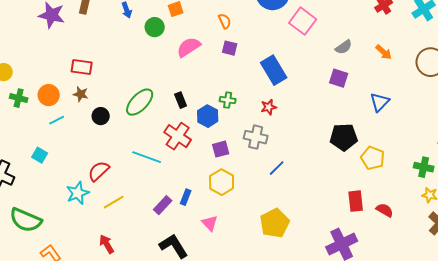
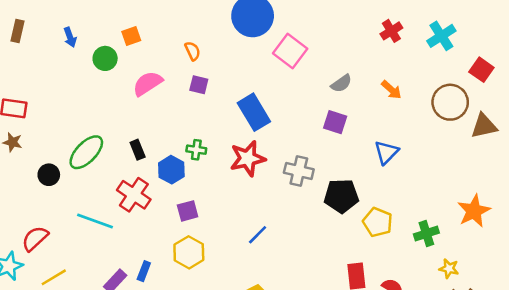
red star: (269, 107) -> (248, 158), size x1.8
black circle: (101, 116) -> (49, 175), moved
gray cross: (256, 137) -> (299, 171), moved
green cross: (424, 167) -> (426, 234), moved, turned -30

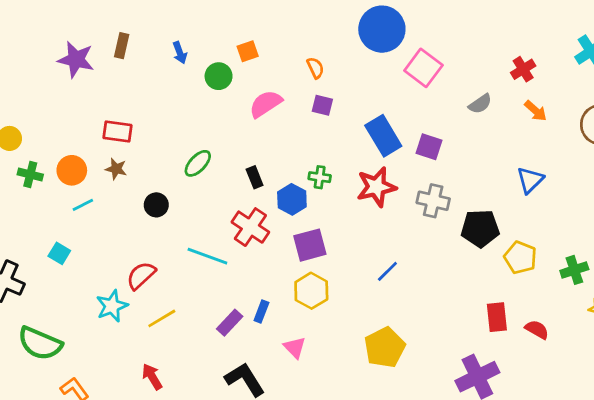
red cross: (391, 31) -> (523, 69), moved
purple square: (335, 122) -> (429, 147), moved
green ellipse: (86, 152) -> (198, 163), moved, size x0.7
purple square: (188, 211) -> (310, 245), size x1.4

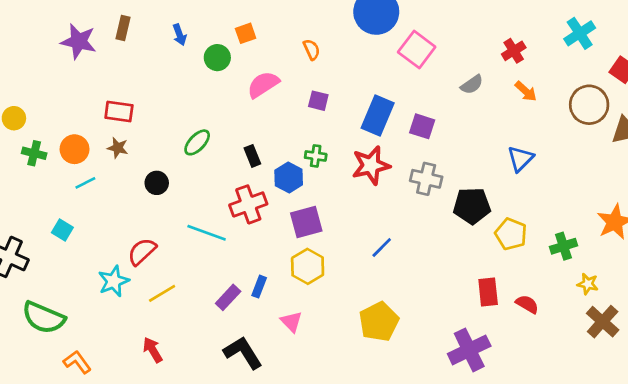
purple square: (322, 105) -> (318, 101), moved
blue rectangle: (383, 136) -> (378, 116), turned 54
red cross: (250, 227) -> (248, 204), turned 36

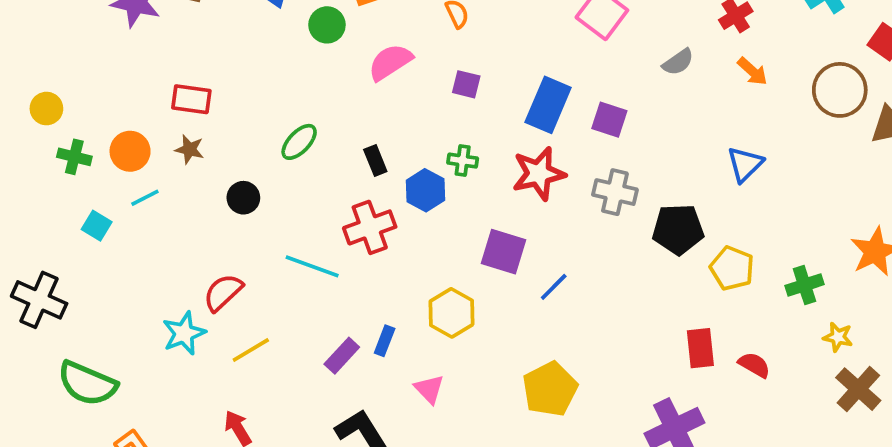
purple square: (306, 222) -> (503, 252), moved, turned 32
cyan square: (62, 230) -> (97, 226), moved

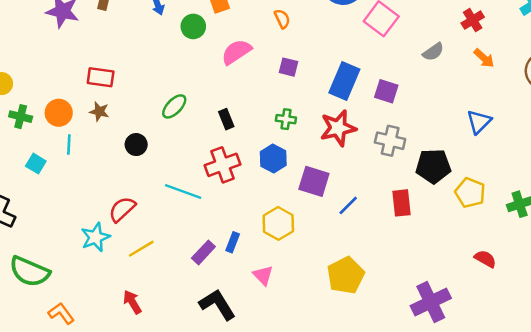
blue hexagon: (425, 190) -> (273, 158), moved
cyan line: (145, 198) -> (69, 145), turned -60
red rectangle: (700, 348) -> (402, 203), moved

